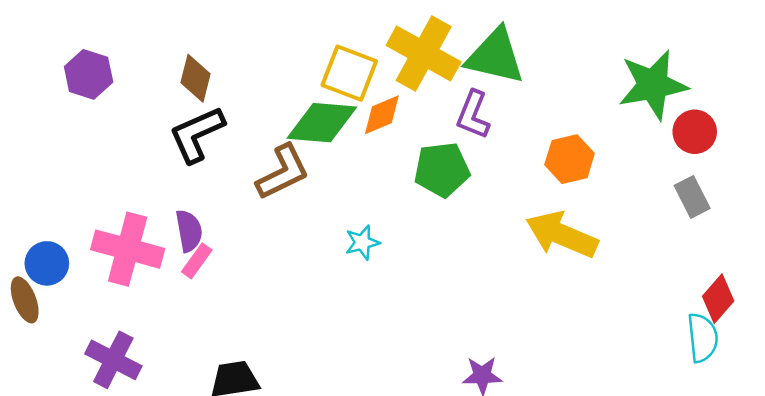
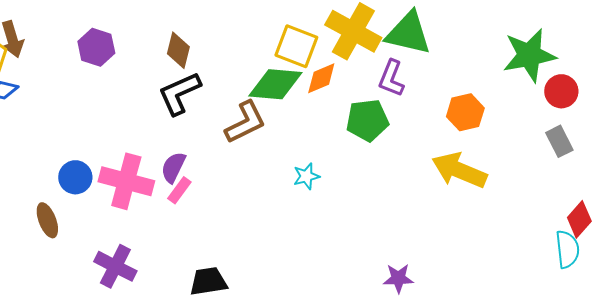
purple semicircle: (189, 231) -> (173, 167), turned -144
blue circle: (47, 263) -> (75, 177), moved

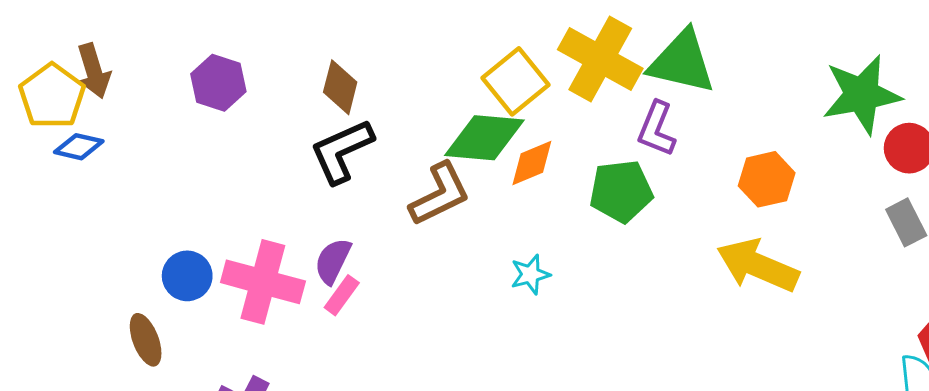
yellow square: (296, 46) -> (516, 81), turned 30
orange diamond: (321, 78) -> (532, 163), moved

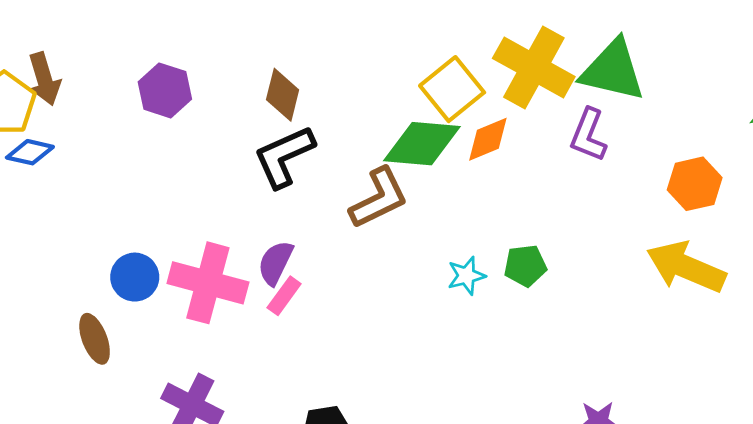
orange diamond: (532, 163) -> (488, 139), moved
green pentagon: (621, 191) -> (525, 266), moved, size x0.7

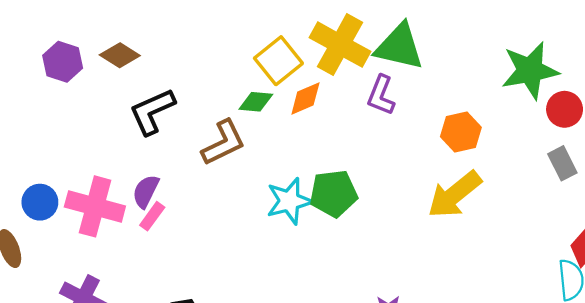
brown diamond: (283, 95) -> (120, 55), moved, turned -72
green diamond: (422, 144) -> (256, 102), size x0.6
green pentagon: (525, 266) -> (334, 193), size x1.5
yellow arrow: (686, 267) -> (454, 195), turned -62
cyan star: (466, 276) -> (289, 201), size x1.6

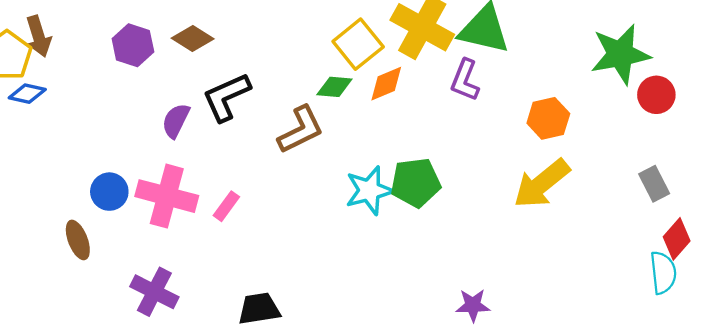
gray rectangle: (562, 163) -> (654, 184), moved
purple semicircle: (146, 191) -> (176, 121), moved

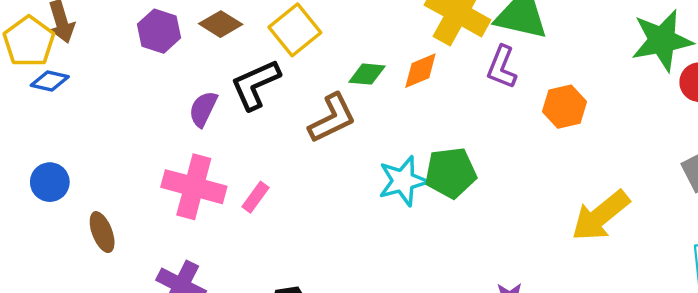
yellow square: (358, 44) -> (295, 30), moved
orange hexagon: (548, 118) -> (564, 107), moved
yellow arrow: (542, 184) -> (600, 216), moved
blue circle: (109, 192) -> (50, 182), moved

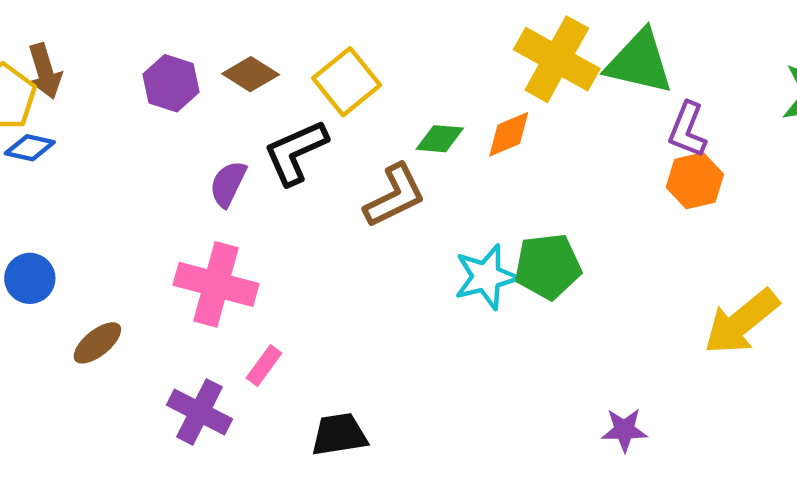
purple L-shape: (502, 67) -> (687, 130), moved
pink rectangle: (255, 197) -> (264, 365), moved
brown ellipse: (102, 232) -> (97, 343), turned 72

